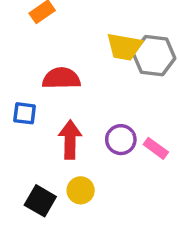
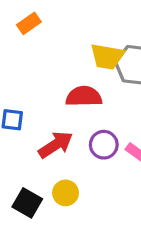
red semicircle: (61, 78) -> (84, 96), moved
red arrow: (70, 140) -> (56, 145), turned 56

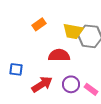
orange rectangle: (29, 23) -> (39, 24), moved

